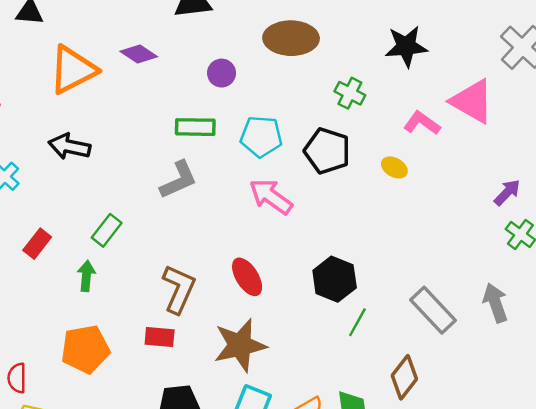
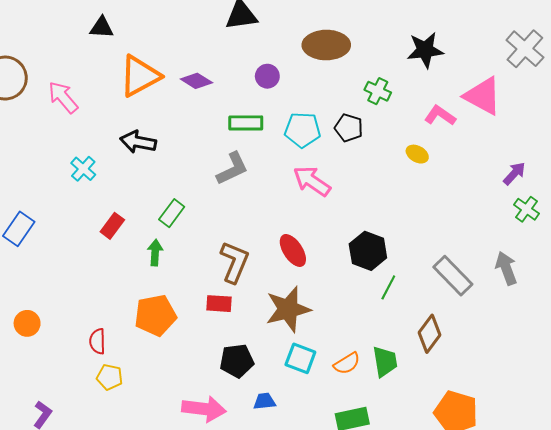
purple diamond: (139, 54) -> (196, 81), moved
black pentagon: (327, 151) -> (349, 128), moved, size x0.7

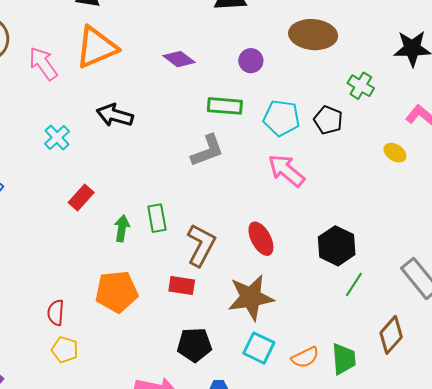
orange triangle: (140, 76) -> (96, 47), moved
green rectangle: (172, 213) -> (157, 218), moved, turned -52

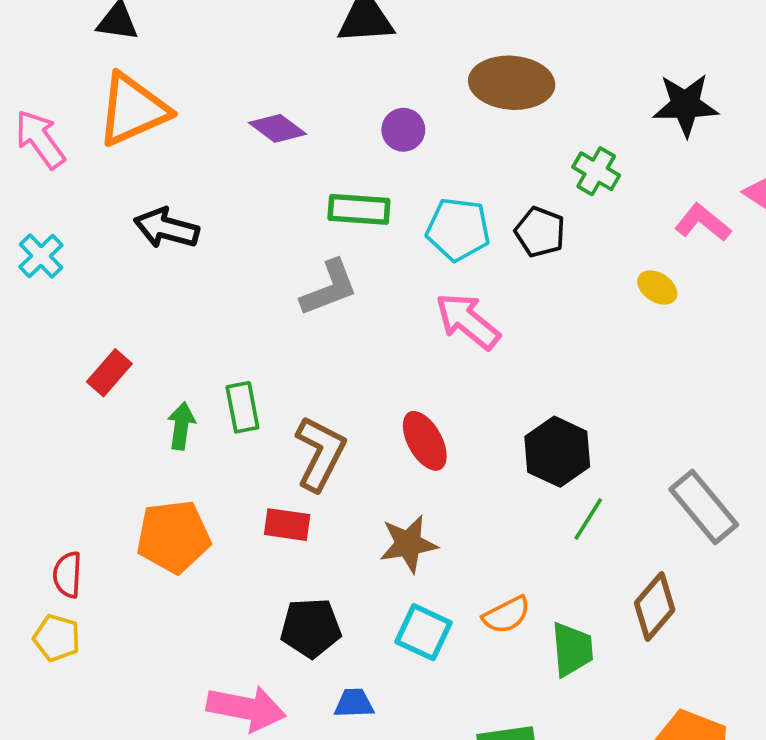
cyan cross: (57, 138) -> (41, 256), moved
brown star: (251, 297) -> (408, 544), size x0.7
yellow pentagon: (65, 350) -> (57, 638), moved
orange semicircle: (305, 357) -> (506, 615), moved

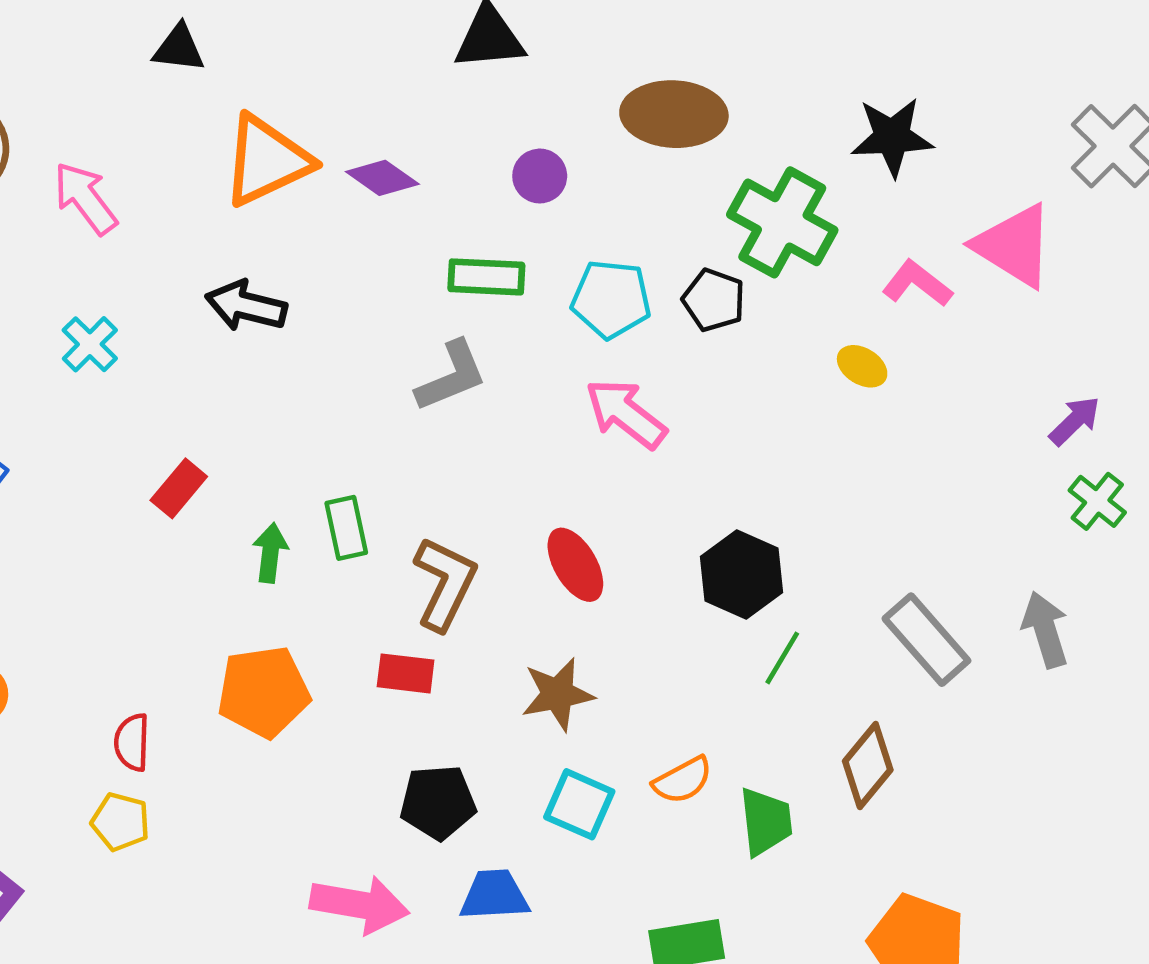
orange triangle: (133, 110) -> (267, 161), moved
green cross: (596, 171) -> (782, 222), size x1.8
blue trapezoid: (354, 703) -> (494, 895), size x1.4

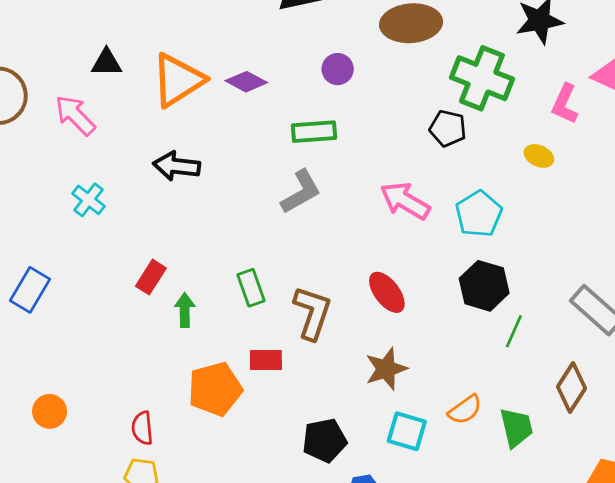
black triangle: (179, 48) -> (106, 63), moved
pink L-shape: (917, 284) -> (565, 104), turned -96
cyan pentagon: (611, 299) -> (479, 214), moved, turned -30
green arrow: (270, 553) -> (185, 310), moved
red rectangle: (406, 673) -> (266, 360), moved

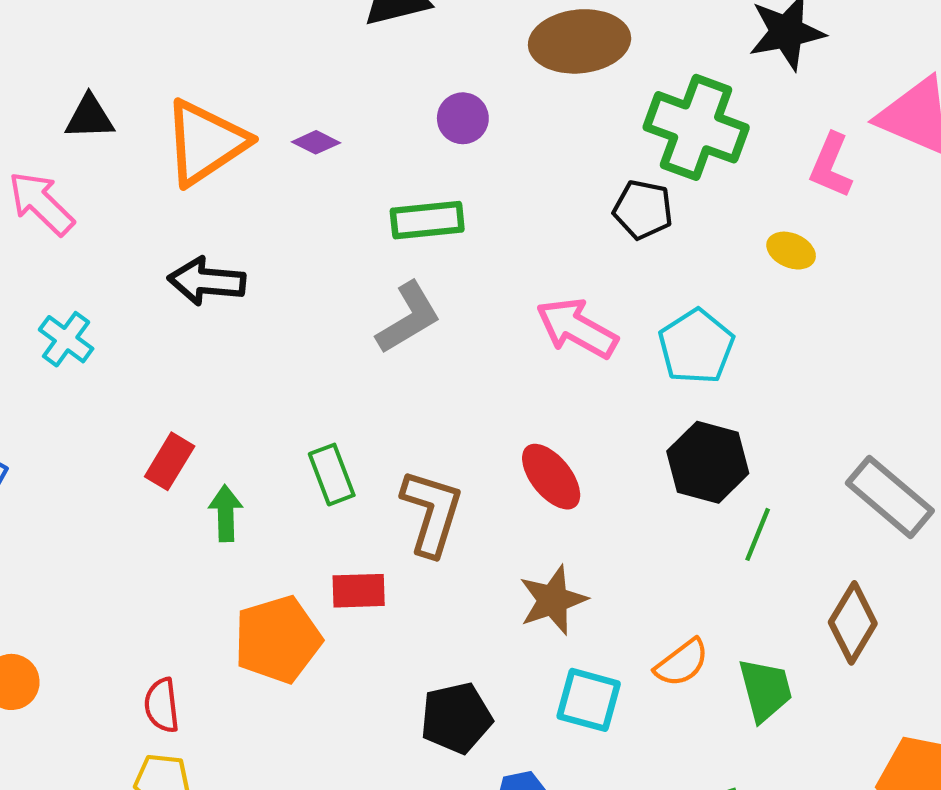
purple diamond: (246, 82) -> (316, 142), size x0.7

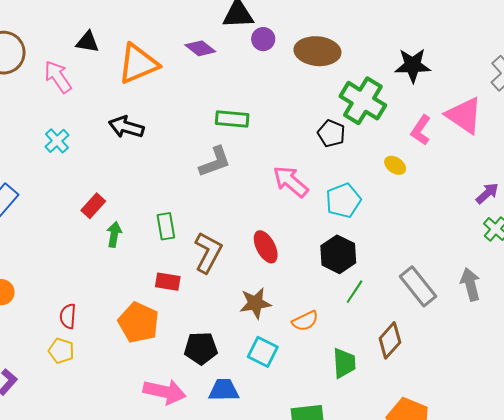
purple circle: (463, 118) -> (263, 39), moved
purple diamond: (316, 142) -> (200, 48), moved, size x1.4
orange pentagon: (278, 639) -> (139, 323), moved, turned 30
orange semicircle: (682, 663) -> (305, 321), moved

